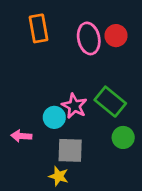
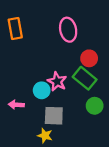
orange rectangle: (38, 28) -> (15, 29), moved
red circle: (116, 36) -> (89, 58), moved

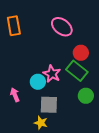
pink ellipse: (68, 30) -> (62, 27), turned -40
pink arrow: (16, 105) -> (15, 95), turned 64

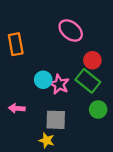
orange rectangle: (14, 26) -> (16, 44), moved
cyan circle: (38, 82) -> (43, 80), moved
pink arrow: (15, 95) -> (17, 108), turned -64

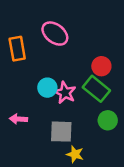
pink ellipse: (71, 30) -> (55, 34), moved
yellow star: (47, 140) -> (75, 154), moved

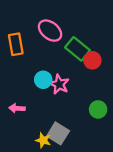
green rectangle: (96, 89) -> (77, 49), moved
gray square: (61, 132) -> (58, 133), moved, turned 30
yellow star: (75, 154) -> (43, 140), moved

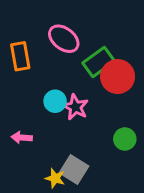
green rectangle: (77, 49) -> (99, 62), turned -75
red circle: (92, 60) -> (118, 77), size x1.5

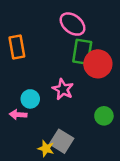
pink ellipse: (64, 39) -> (73, 24), moved
green rectangle: (99, 62) -> (82, 52), turned -45
cyan circle: (55, 101) -> (30, 99), moved

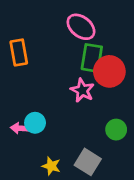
pink star: (63, 89) -> (82, 90), moved
cyan circle: (30, 99) -> (35, 123), moved
gray square: (62, 141) -> (88, 162), moved

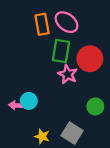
orange rectangle: (19, 52) -> (42, 24), moved
green rectangle: (92, 58) -> (61, 51), moved

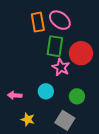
cyan circle: (29, 101) -> (46, 91), moved
green circle: (95, 106) -> (77, 96), moved
yellow star: (42, 136) -> (28, 119), moved

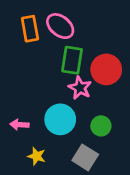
pink ellipse: (60, 20) -> (60, 26), moved
orange rectangle: (38, 22) -> (30, 29), moved
cyan circle: (46, 91) -> (60, 119), size x1.5

